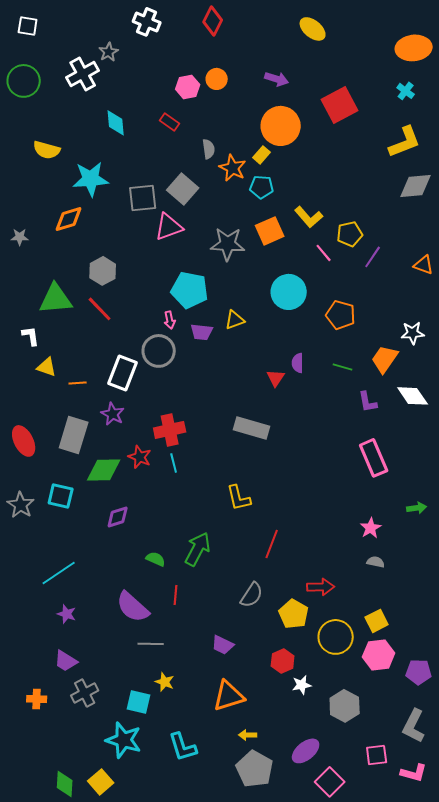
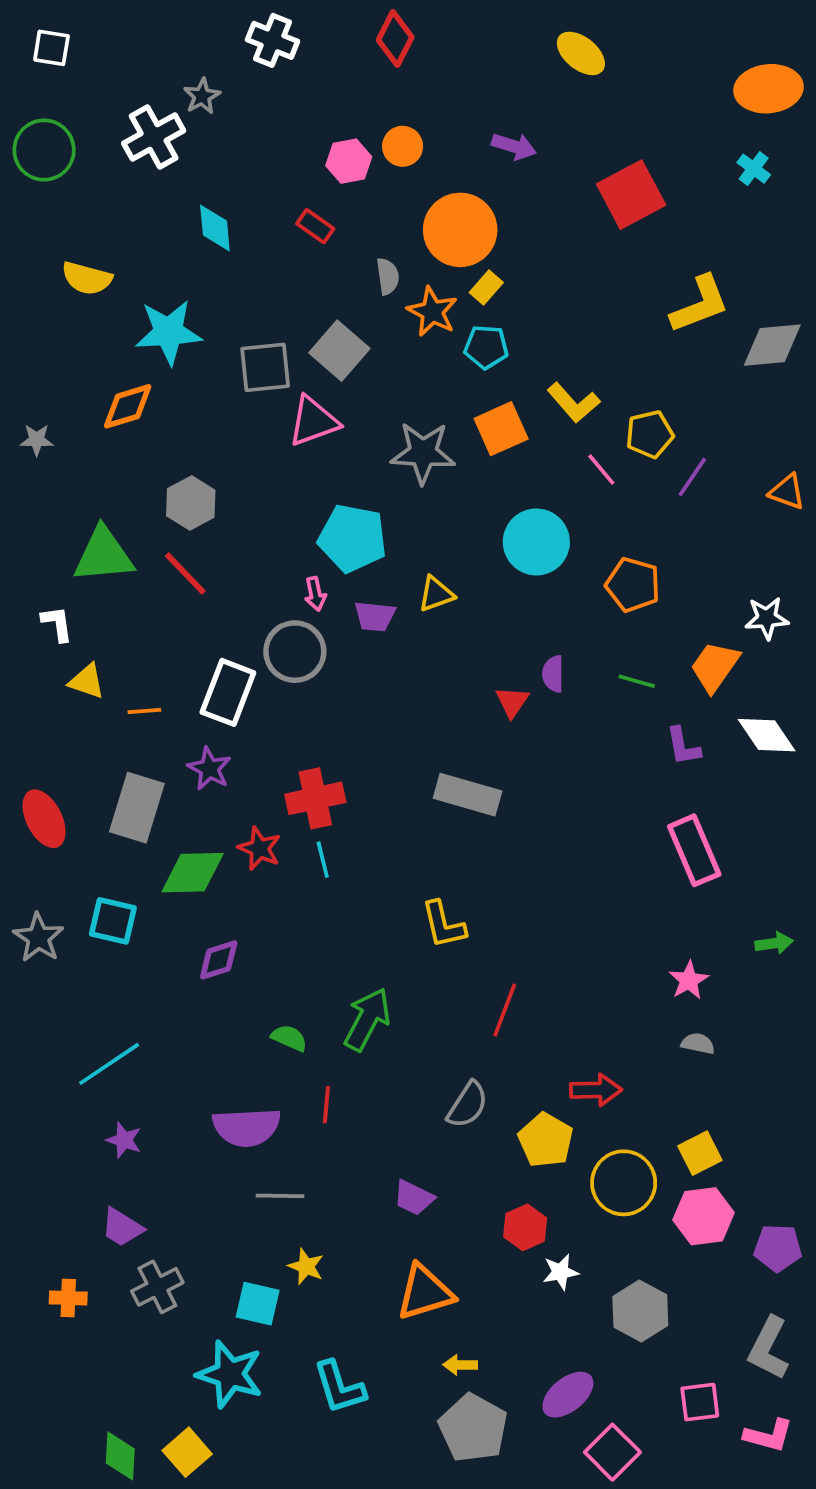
orange circle: (281, 126) -> (460, 230), moved
yellow L-shape: (405, 142) -> (700, 304), moved
purple semicircle: (133, 607) -> (247, 1127), turned -45

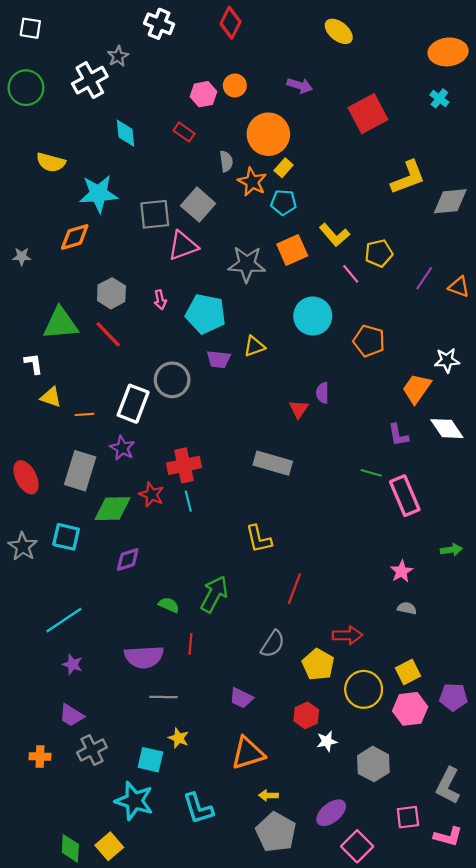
purple line: (692, 477) -> (424, 278), moved
pink arrow: (315, 594) -> (160, 300), moved
green line: (637, 681) -> (371, 473), moved
purple pentagon: (778, 1248) -> (453, 697), moved

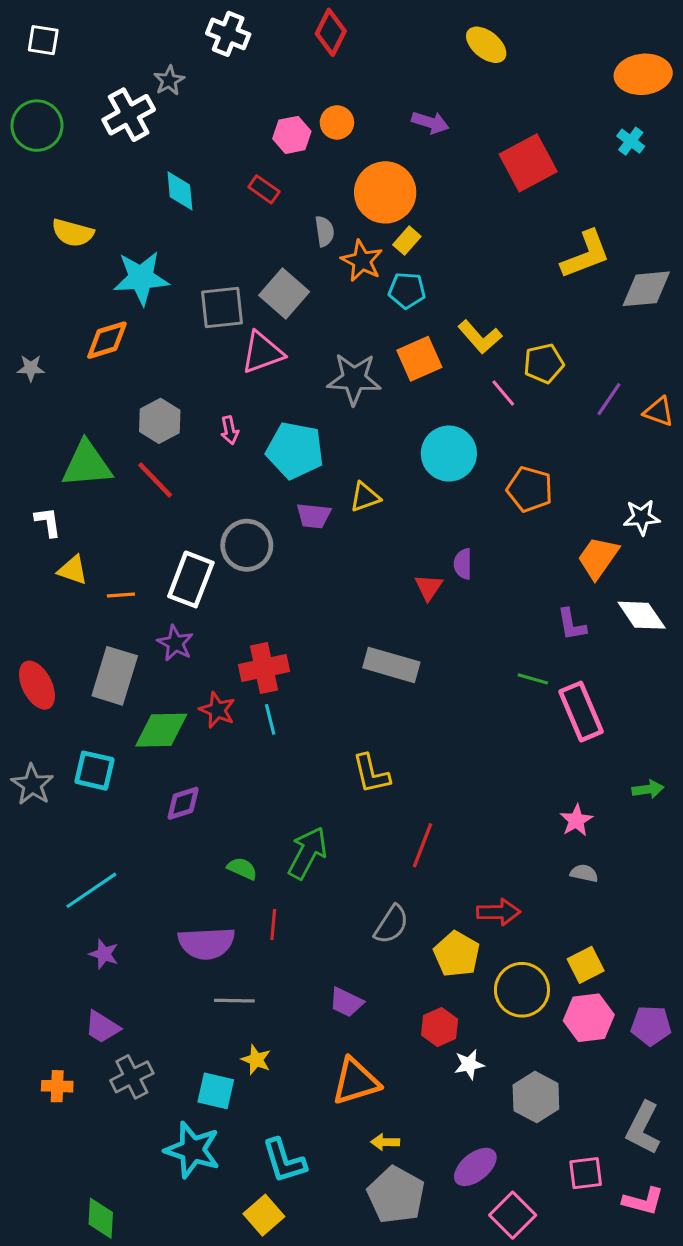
purple pentagon: (453, 697) -> (651, 1026), moved
yellow square: (109, 846) -> (264, 1215), moved

